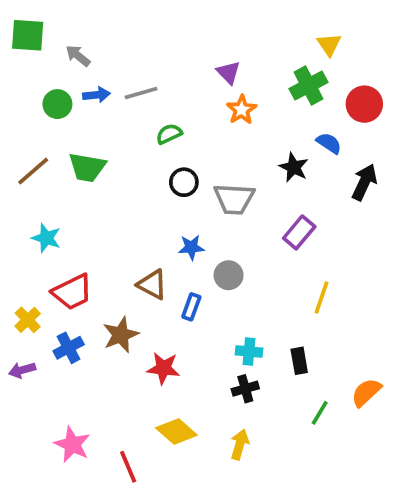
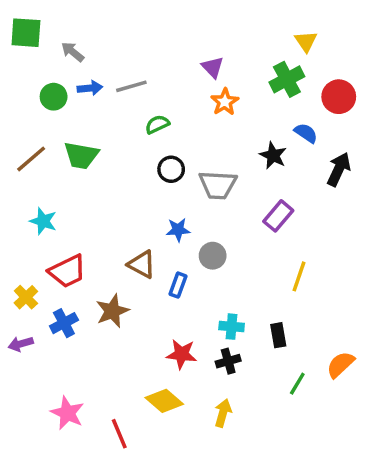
red star: (163, 368) -> (181, 354), moved

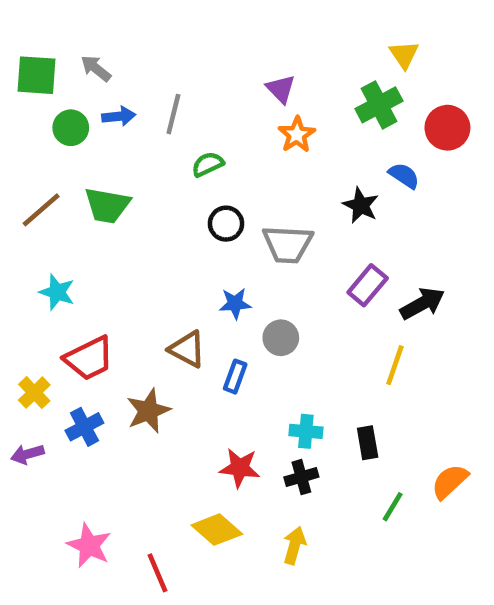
green square: (26, 33) -> (37, 75), moved
gray line: (131, 86) -> (173, 114), turned -60
black arrow: (339, 169) -> (422, 304), moved, turned 36

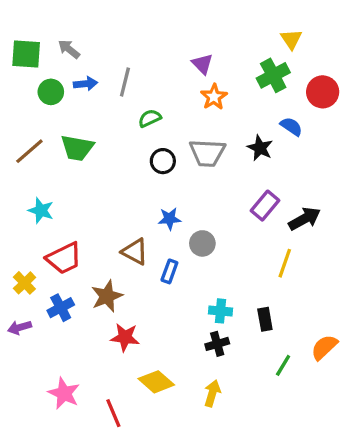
gray trapezoid: (288, 244) -> (207, 153), moved
red star: (240, 468) -> (125, 337), moved

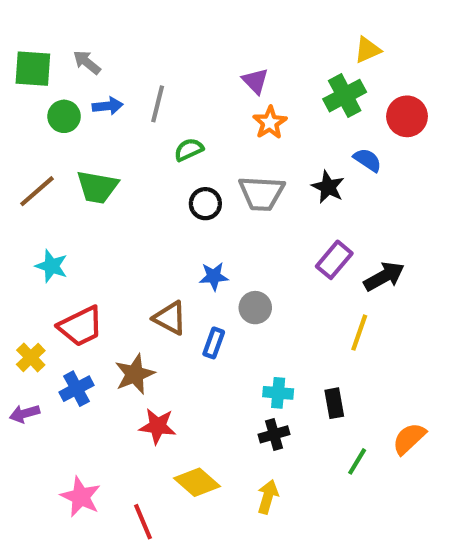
yellow triangle: (291, 39) -> (368, 50), turned 40

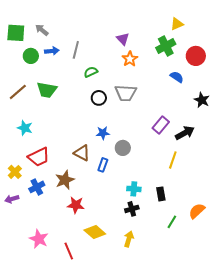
black star: (328, 187) -> (202, 100), moved

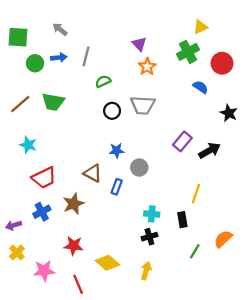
gray arrow: (42, 30) -> (60, 29), moved
yellow line: (173, 160) -> (196, 194), moved
yellow cross: (15, 172) -> (17, 252), moved
red star: (76, 205) -> (74, 246), moved
pink star: (39, 239) -> (44, 271), turned -30

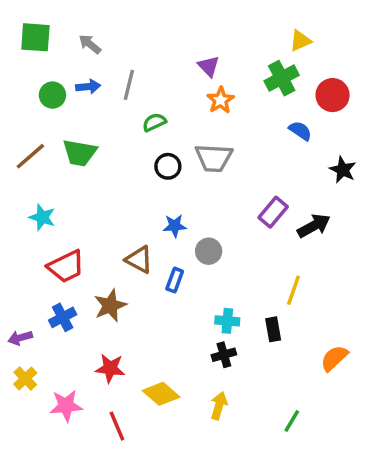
green square: (18, 37) -> (35, 37), moved
green line: (195, 251) -> (292, 421), moved

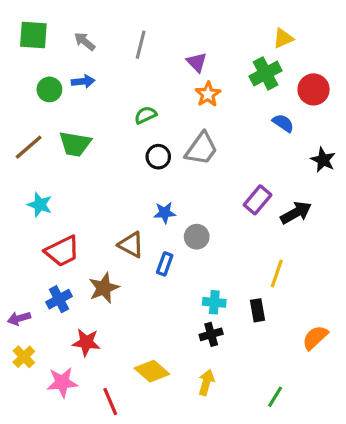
gray line: (129, 85) -> (141, 45), moved
gray trapezoid: (214, 158) -> (201, 149), turned -57
red star: (110, 368) -> (86, 342), moved

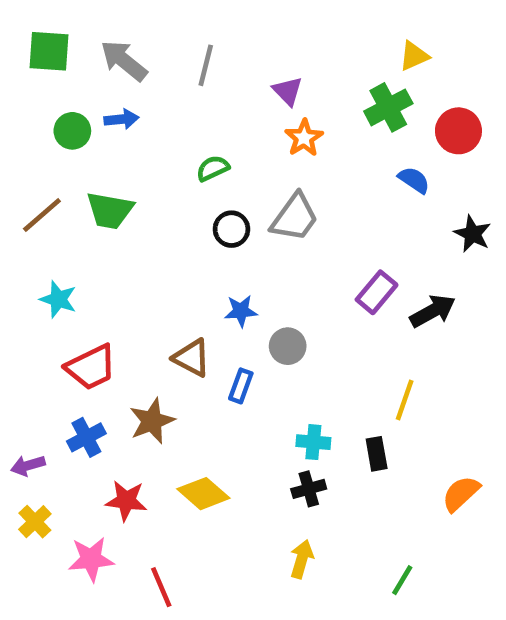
gray arrow: (85, 41) -> (124, 61), size x1.5
yellow diamond: (152, 371) -> (203, 494), moved

